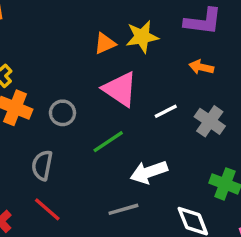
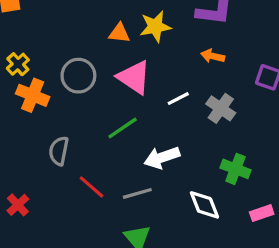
orange triangle: (105, 43) -> (119, 33), turned 30
gray circle: (62, 113) -> (78, 76), moved, size x1.4
red line: (47, 209) -> (92, 187), moved

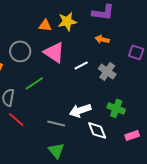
green line: (123, 128) -> (34, 83), moved
white arrow: (162, 157) -> (80, 110), moved
red line: (92, 187) -> (16, 119), moved
gray line: (137, 193) -> (56, 123), turned 30

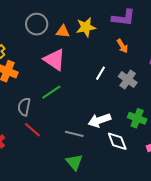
orange arrow: (102, 39) -> (122, 46), turned -136
gray circle: (20, 51) -> (37, 24), moved
pink triangle: (54, 52) -> (54, 60), moved
white line: (81, 65) -> (100, 73), turned -32

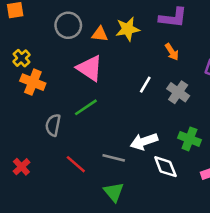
red line: (32, 130) -> (76, 164), moved

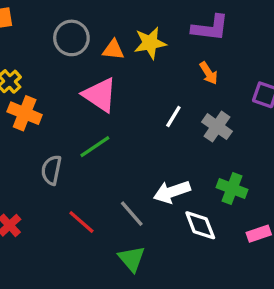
gray line: (114, 158) -> (132, 214), turned 35

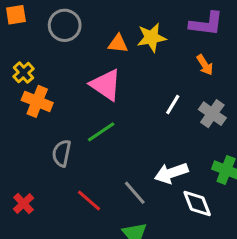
gray circle: (71, 38) -> (65, 25), moved

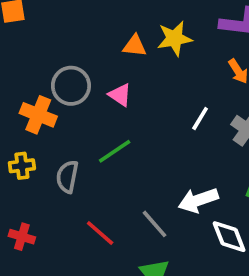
gray circle: (65, 25) -> (71, 86), moved
yellow cross: (24, 73) -> (22, 166), moved, turned 35
pink triangle: (106, 85) -> (120, 95), size x0.6
red cross: (24, 204) -> (22, 237), turned -30

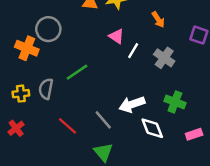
pink triangle: (120, 95) -> (116, 36), moved
yellow cross: (22, 166) -> (21, 94), moved
red cross: (22, 237) -> (16, 128), turned 35

